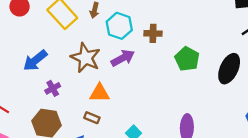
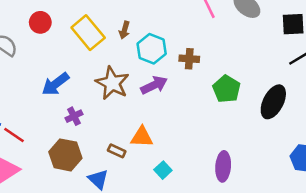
orange triangle: (100, 93) -> (142, 137), moved

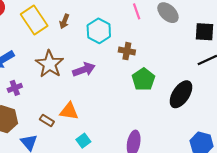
cyan hexagon: (152, 49) -> (99, 31), moved
brown cross: (189, 59) -> (127, 51), moved

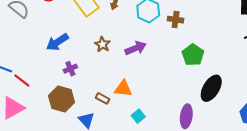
brown cross: (127, 51) -> (176, 20), moved
brown star: (49, 64) -> (102, 44), size x0.6
black ellipse: (181, 94) -> (211, 88), moved

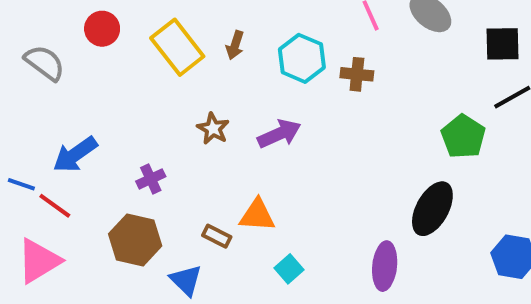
blue arrow: (57, 42) -> (75, 154), moved
green pentagon: (193, 55) -> (463, 137), moved

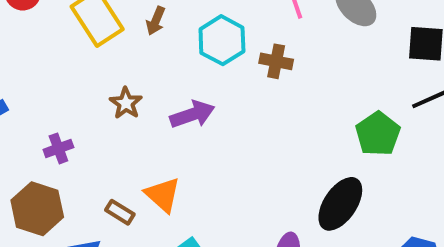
orange triangle: (257, 215) -> (163, 195), turned 33

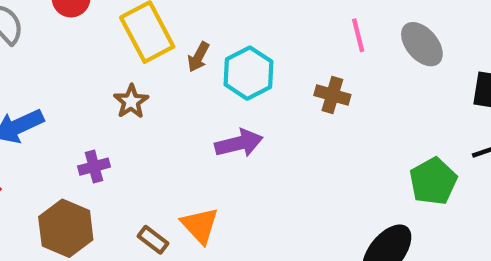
brown arrow: (156, 21) -> (198, 57), moved
cyan hexagon: (222, 40) -> (248, 73), moved
brown star: (126, 103) -> (131, 102), moved

